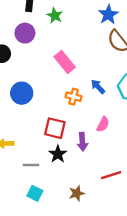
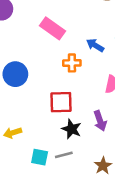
purple arrow: (82, 142) -> (100, 121), moved
gray line: (31, 165) -> (64, 155), moved
cyan square: (35, 193) -> (40, 157), moved

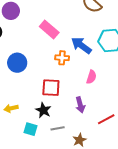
blue arrow: (95, 45) -> (81, 45), size x1.5
black star: (72, 129) -> (43, 110), moved
gray line: (64, 155) -> (58, 128), moved

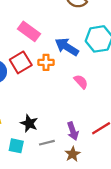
pink semicircle: (91, 77) -> (81, 82), turned -56
red square: (51, 88) -> (21, 62), moved, turned -30
purple arrow: (80, 105) -> (73, 131), moved

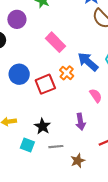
red square: (21, 62) -> (45, 84), moved
orange cross: (46, 62) -> (67, 73), turned 32
purple arrow: (73, 131) -> (81, 122), moved

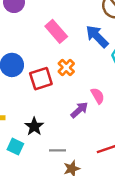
blue arrow: (88, 62) -> (97, 36), moved
purple arrow: (81, 122) -> (79, 110), moved, turned -126
gray line: (56, 147) -> (57, 150), moved

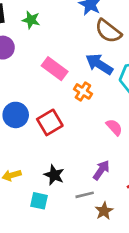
orange cross: (66, 67) -> (83, 91), moved
purple arrow: (79, 110) -> (101, 170), moved

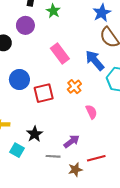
orange cross: (83, 91) -> (74, 87), moved
brown star: (104, 211) -> (75, 170), moved

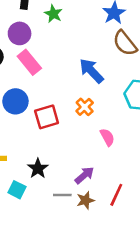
pink rectangle: (60, 53) -> (29, 62), moved
blue arrow: (95, 60) -> (91, 71), moved
red line: (96, 158) -> (116, 195), turned -48
brown star: (75, 170) -> (85, 200), moved

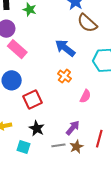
red square: (47, 117) -> (32, 100), moved
pink semicircle: (107, 137) -> (85, 96), turned 64

